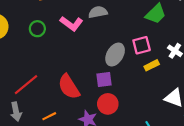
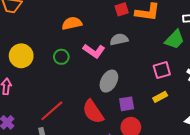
gray ellipse: (115, 54) -> (109, 81), moved
yellow rectangle: (152, 65) -> (160, 97), moved

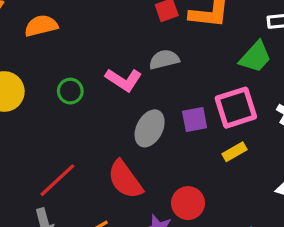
orange semicircle: (72, 23) -> (41, 26), moved
pink square: (162, 70) -> (236, 108), size x1.4
purple square: (127, 104) -> (195, 120), moved

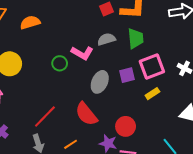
green trapezoid: (255, 57) -> (136, 38), moved, turned -45
green circle: (70, 91) -> (60, 63), moved

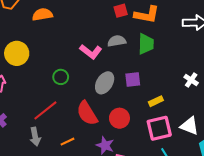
green circle: (60, 63) -> (61, 77), moved
pink square: (152, 67) -> (159, 128), moved
red circle: (126, 126) -> (119, 118), moved

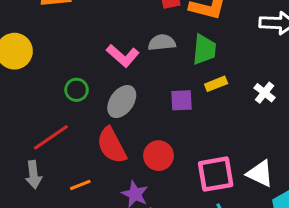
white cross: (191, 80) -> (265, 93), moved
gray ellipse: (105, 83) -> (122, 102), moved
yellow rectangle: (156, 101) -> (216, 84), moved

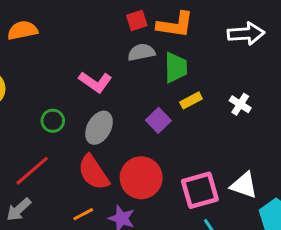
gray semicircle: (162, 43) -> (141, 52), moved
purple square: (181, 100) -> (158, 120), turned -35
red circle: (159, 156) -> (141, 178), size x1.4
gray arrow: (33, 175) -> (19, 210), turned 60
orange line: (80, 185) -> (83, 214), moved

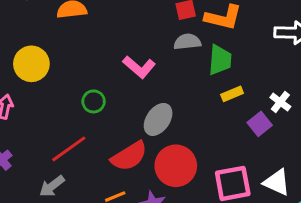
purple square: (158, 120) -> (260, 124), moved
gray ellipse: (99, 128) -> (158, 119), moved
red semicircle: (93, 172) -> (129, 156), turned -93

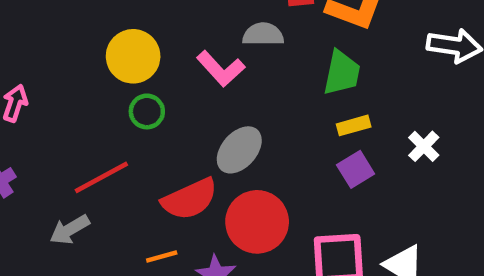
gray semicircle: (187, 42) -> (263, 34), moved
yellow circle: (31, 64) -> (133, 56), moved
purple square: (260, 124) -> (356, 169), moved

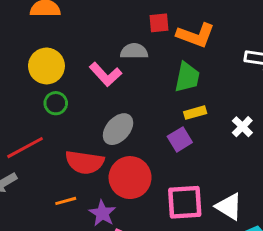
purple square: (356, 169) -> (180, 139), moved
red semicircle: (190, 199) -> (85, 162), turned 33

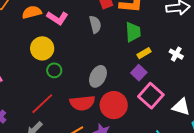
gray semicircle: (134, 51) -> (95, 24), turned 90
pink L-shape: (105, 74) -> (57, 18), moved
pink square: (185, 202) -> (151, 96), moved, turned -30

